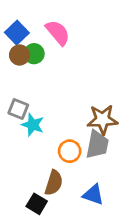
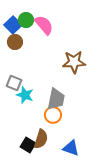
green circle: (34, 54) -> (26, 20), moved
brown star: (103, 120) -> (74, 62), moved
gray trapezoid: (97, 145) -> (56, 99), moved
black square: (37, 204) -> (28, 145), moved

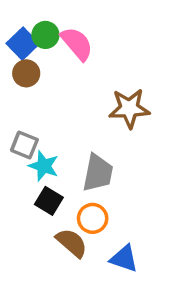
orange circle: (53, 115) -> (93, 218), moved
brown semicircle: (41, 139) -> (72, 243), turned -66
black square: (28, 145) -> (49, 201), moved

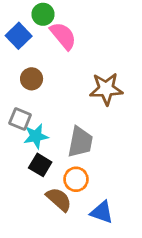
green circle: (45, 35) -> (43, 14), moved
brown circle: (26, 73) -> (32, 79), moved
cyan star: (44, 166) -> (36, 136), turned -30

